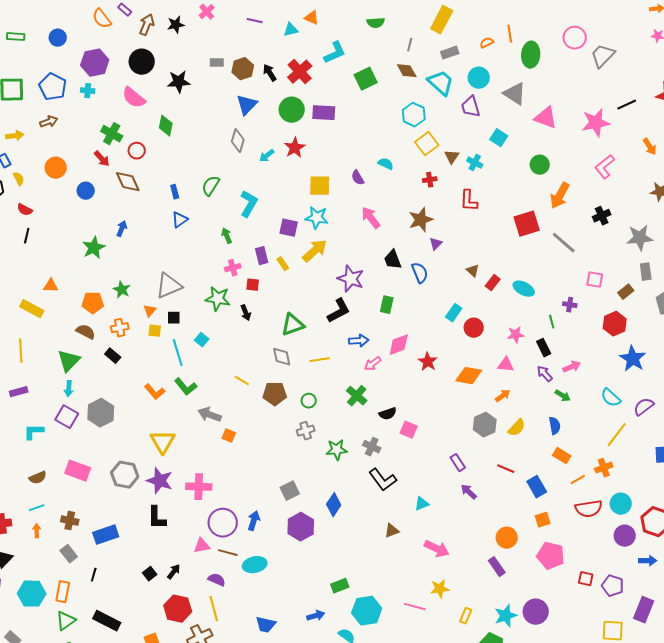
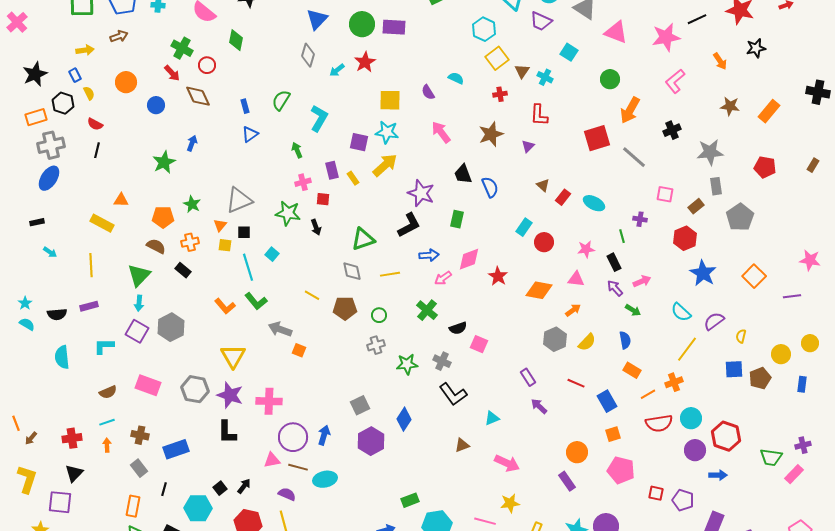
purple trapezoid: (471, 107) -> (541, 21), turned -50
purple triangle: (436, 244) -> (528, 146), moved
cyan hexagon: (32, 594) -> (198, 508), moved

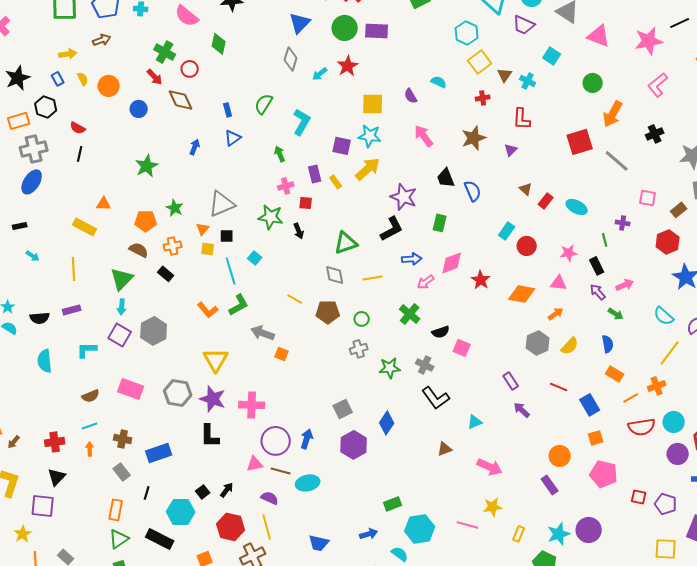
yellow semicircle: (89, 93) -> (83, 79), moved
blue arrow: (192, 143) -> (195, 147), moved
green L-shape: (256, 301) -> (239, 305), turned -80

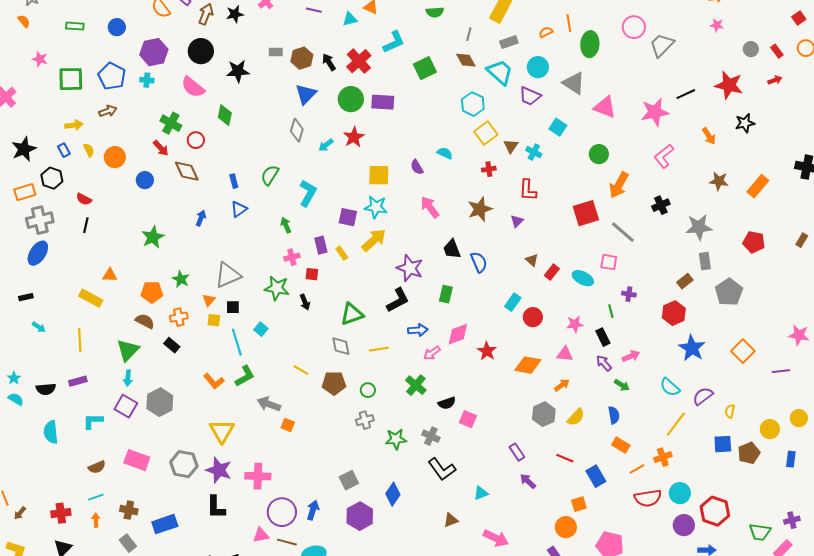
pink square: (648, 198) -> (609, 262), moved
orange square: (596, 438) -> (579, 504), moved

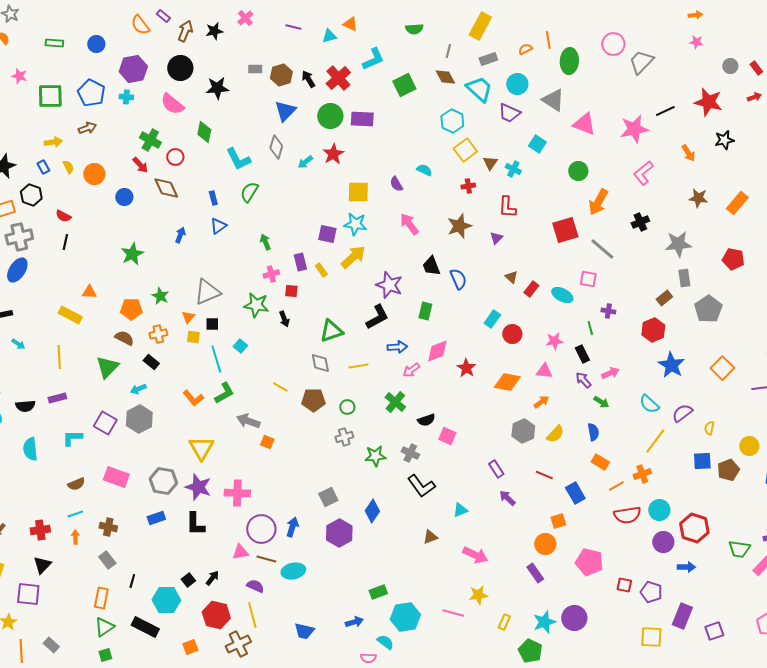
cyan L-shape: (308, 193) -> (238, 159), moved, turned 124
cyan arrow: (128, 378) -> (138, 389), moved, turned 63
blue rectangle: (165, 524) -> (156, 518), moved, size x0.7

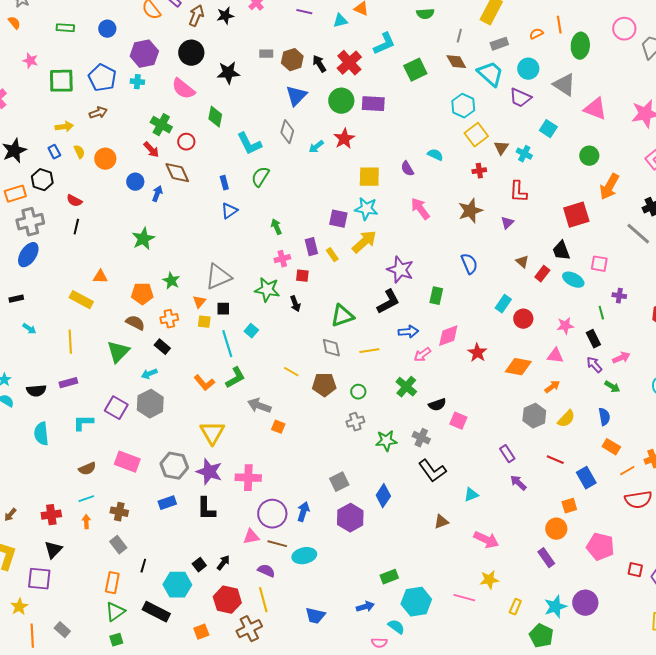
blue arrow: (180, 235) -> (157, 194), moved
gray line: (602, 249) -> (638, 234), moved
black trapezoid: (431, 266) -> (561, 251), moved

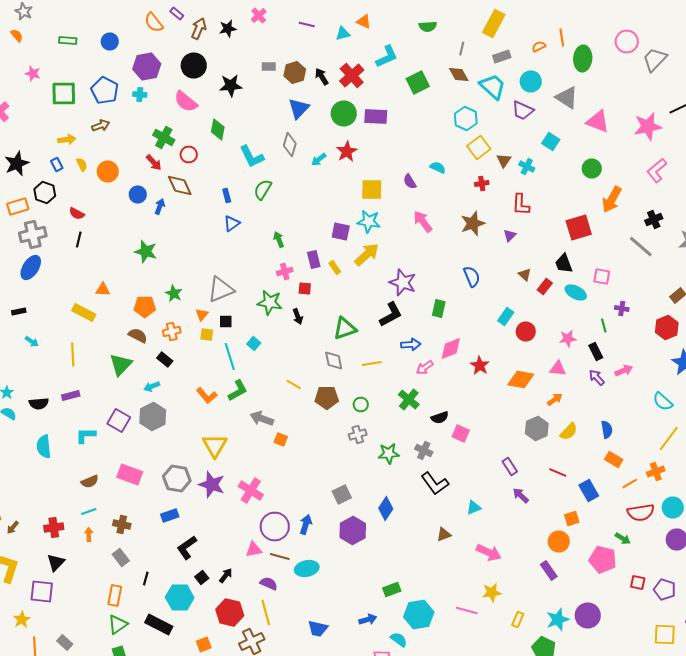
green star: (143, 239) -> (146, 252), turned -30
green arrow: (612, 387) -> (623, 538), moved
pink cross: (248, 478) -> (251, 490), turned 30
black L-shape: (206, 509) -> (187, 548), moved, turned 55

